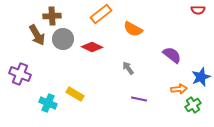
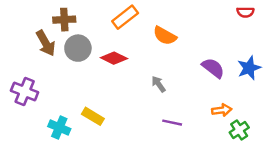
blue star: (201, 77) -> (249, 68), moved

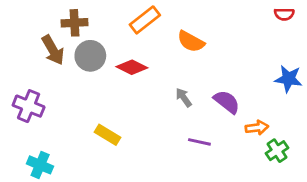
purple semicircle: (213, 68) -> (227, 102), moved
blue star: (249, 68) -> (288, 79), turned 30
cyan cross: (59, 128) -> (40, 165), moved

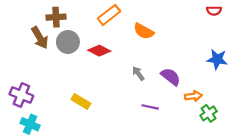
purple cross: (29, 106) -> (21, 95), moved

